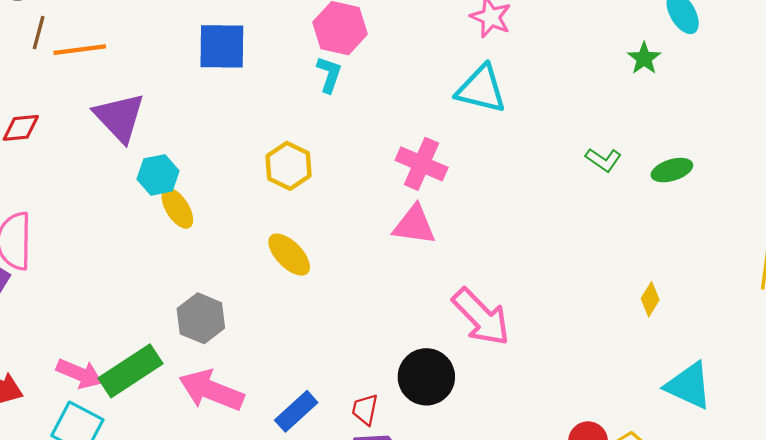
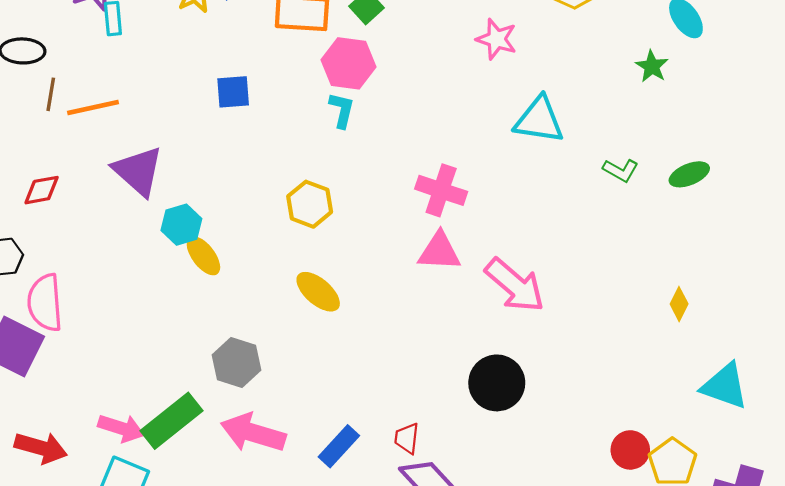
blue square: (222, 46) -> (233, 92), size x0.7
cyan triangle: (481, 89) -> (539, 120), moved
pink arrow: (481, 317) -> (515, 285), moved
black circle: (426, 377) -> (497, 383), moved

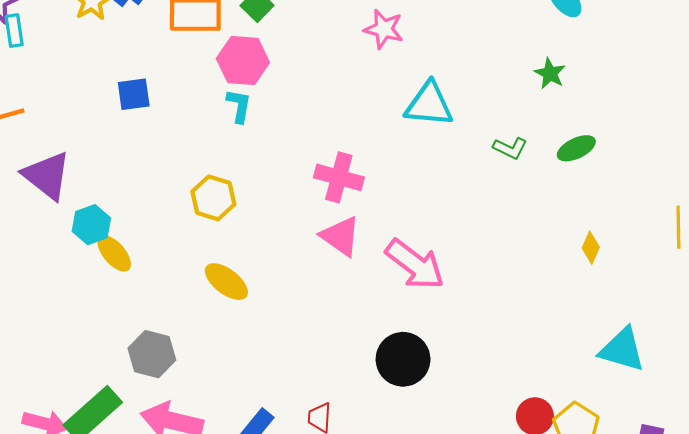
green star: (652, 66) -> (550, 73), moved
pink triangle: (439, 251) -> (341, 236), turned 36
yellow diamond: (679, 304) -> (591, 248), moved

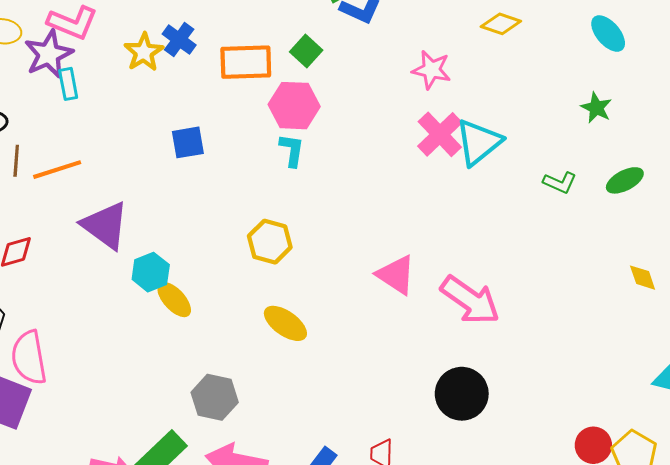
cyan triangle: (429, 104) -> (479, 142), turned -42
pink cross: (339, 177) -> (440, 134), moved, turned 33
yellow diamond: (591, 248) -> (643, 278), turned -40

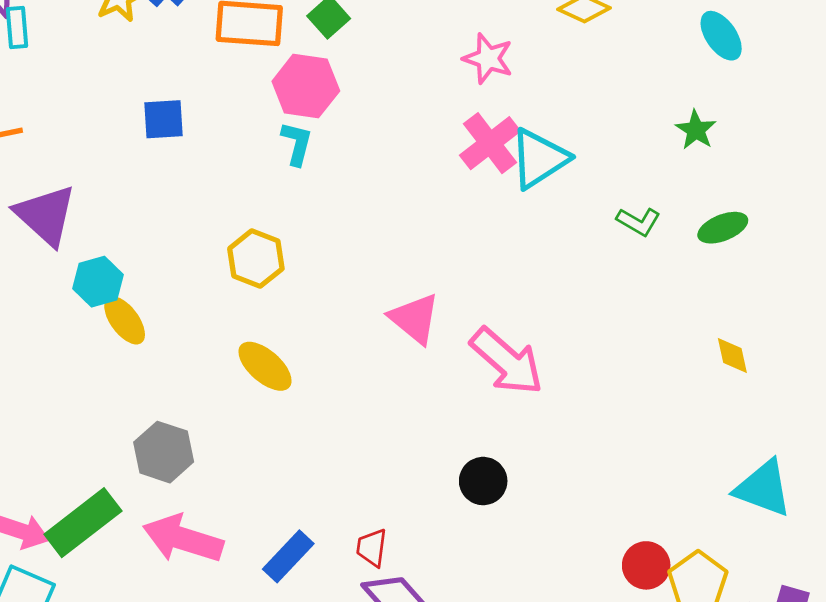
black circle: (462, 394) -> (483, 481), size x0.7

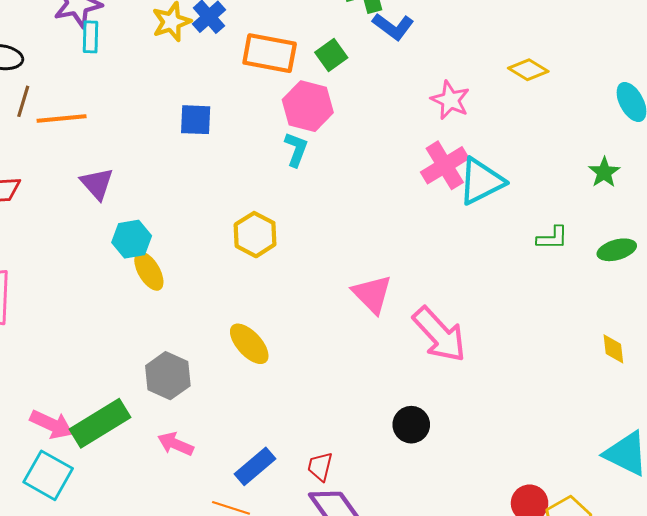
purple triangle: (46, 215) -> (97, 184), size x0.7
green L-shape: (638, 222) -> (552, 238), turned -36
yellow ellipse: (265, 366) -> (249, 344), moved
pink arrow: (183, 539) -> (176, 444), size x0.6

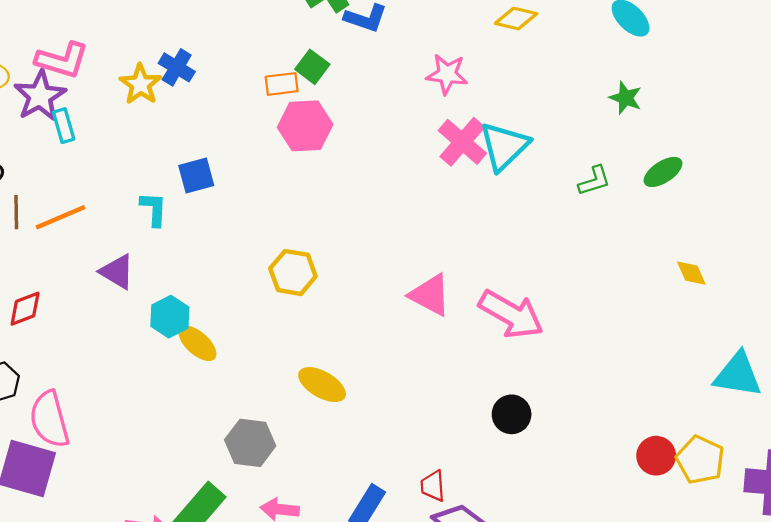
orange rectangle: (270, 53) -> (282, 84), moved, size x0.6
cyan L-shape: (296, 149) -> (154, 209), moved

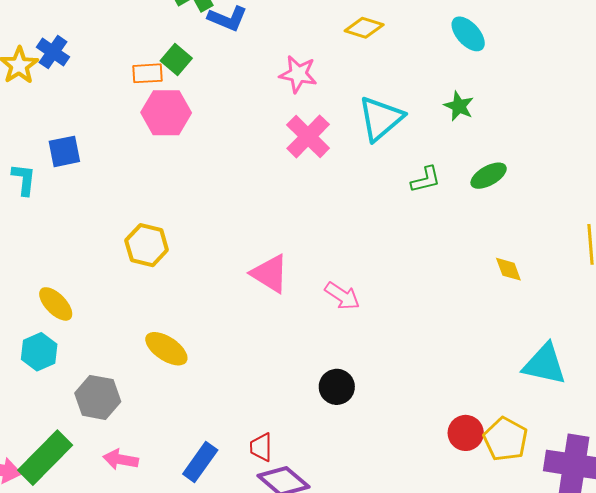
cyan triangle: (504, 146) -> (381, 119), moved
pink arrow: (511, 314) -> (342, 296), size x0.6
cyan hexagon: (170, 317) -> (39, 352), moved

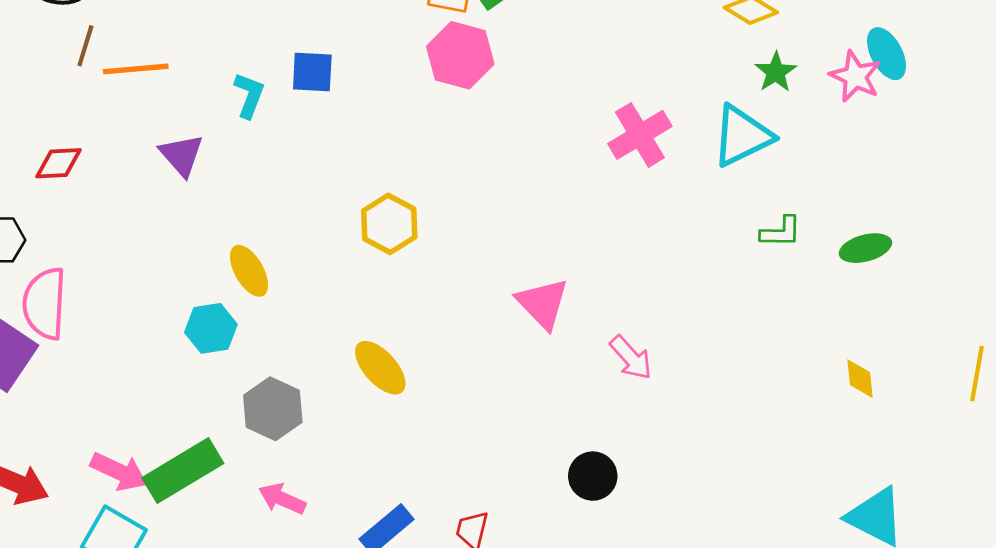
pink star: (298, 74) -> (855, 76), moved
green star: (459, 106) -> (776, 72), moved

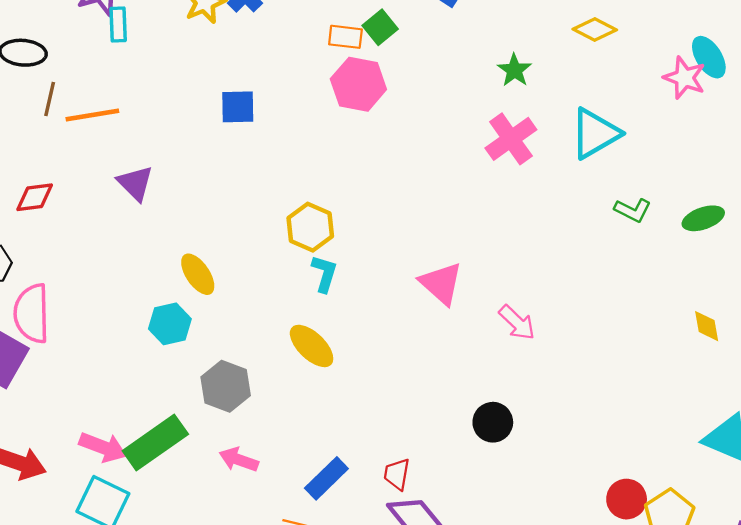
green star: (776, 72) -> (514, 70), moved
cyan L-shape: (249, 95) -> (324, 274), moved
green L-shape: (781, 232) -> (633, 210), turned 30

